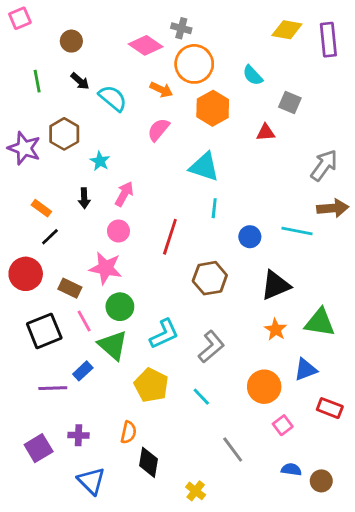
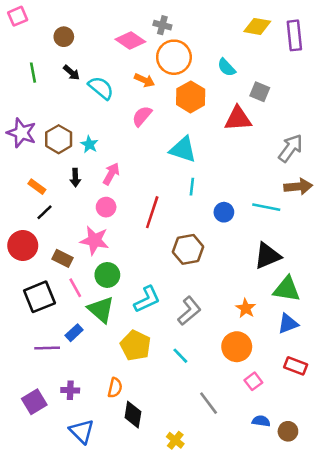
red triangle: (266, 132) -> (238, 119), size x1.6
brown hexagon: (64, 134) -> (59, 139), moved
black triangle: (276, 285) -> (267, 256), moved
orange star: (276, 330) -> (246, 308), moved
blue triangle: (306, 370) -> (288, 324), moved

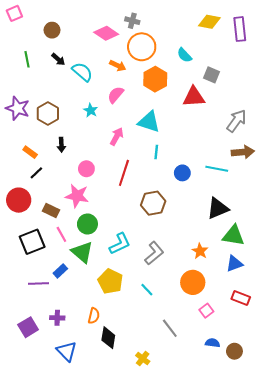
cyan star: (89, 144) -> (91, 110), moved
pink arrow: (111, 174) -> (117, 136), moved

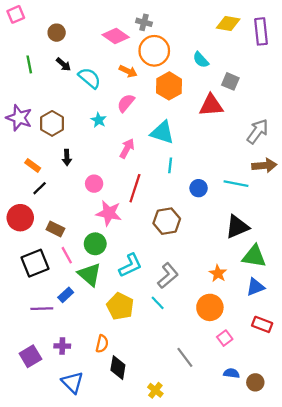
pink star: (77, 196) -> (109, 213), moved
cyan line: (147, 290) -> (158, 303), moved

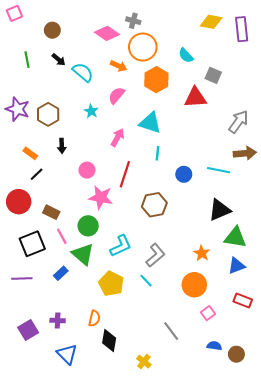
purple line: (42, 309) -> (22, 278), moved

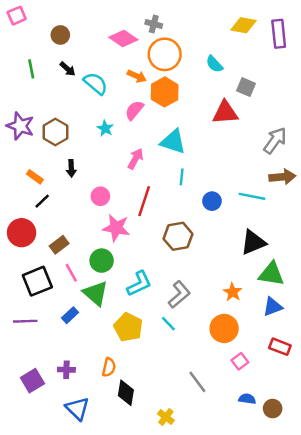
orange hexagon: (156, 80) -> (165, 92), moved
brown rectangle: (51, 212) -> (59, 245), turned -63

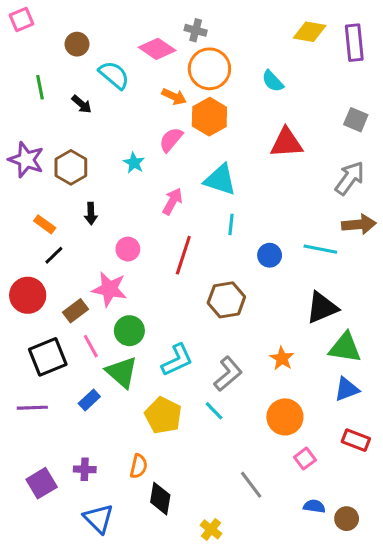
black arrow: (68, 69) -> (82, 104), moved
cyan semicircle: (96, 83) -> (114, 75), moved
gray square: (246, 87) -> (356, 120), moved
pink star: (116, 228) -> (109, 289), moved
orange star: (233, 292) -> (282, 358), moved

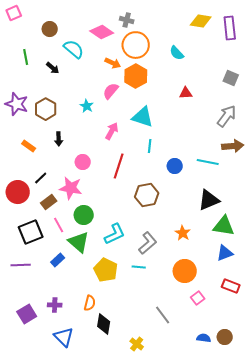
red triangle: (286, 143) -> (186, 93), size x0.6
black line: (54, 255) -> (41, 178), moved
cyan line: (214, 411) -> (139, 267), turned -40
blue semicircle: (314, 506) -> (204, 338), moved

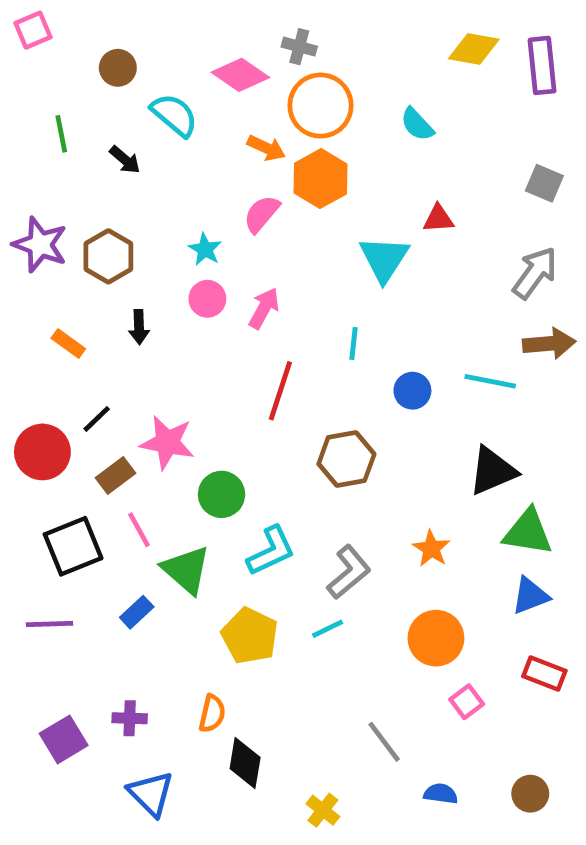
cyan triangle: (143, 117) -> (384, 259), moved, turned 45
pink circle: (83, 162) -> (207, 299), moved
green circle: (84, 215) -> (222, 494), moved
cyan line: (139, 267) -> (328, 629), turned -32
blue semicircle: (204, 338) -> (441, 794), moved

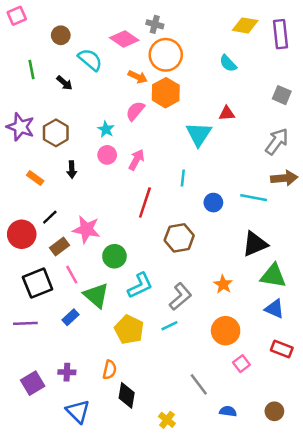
cyan semicircle: (417, 124) -> (228, 63), moved
blue triangle: (530, 596) -> (274, 309), turned 45

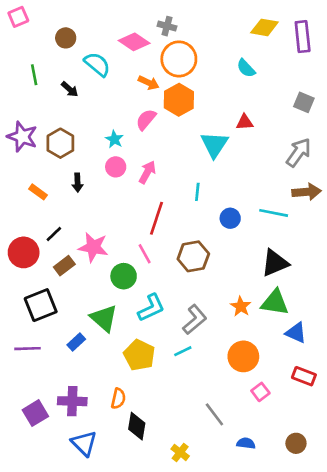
pink line: (72, 275) -> (145, 254), moved
green triangle: (273, 276) -> (275, 302), moved
purple cross: (67, 372) -> (72, 401), size x1.5

